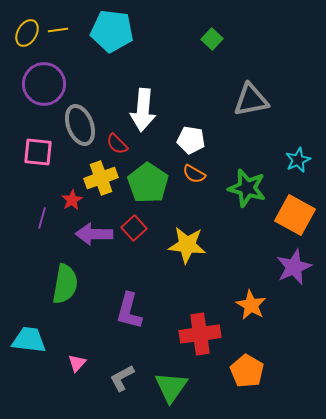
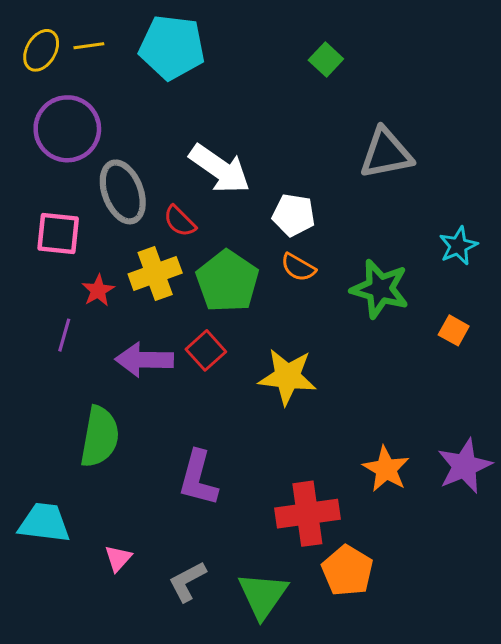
white arrow: (143, 110) -> (220, 169), turned -60
red star: (72, 200) -> (98, 290), moved
orange square: (295, 215) -> (454, 330), size x0.5
purple star: (294, 267) -> (464, 466), moved
orange pentagon: (247, 371) -> (347, 571), moved

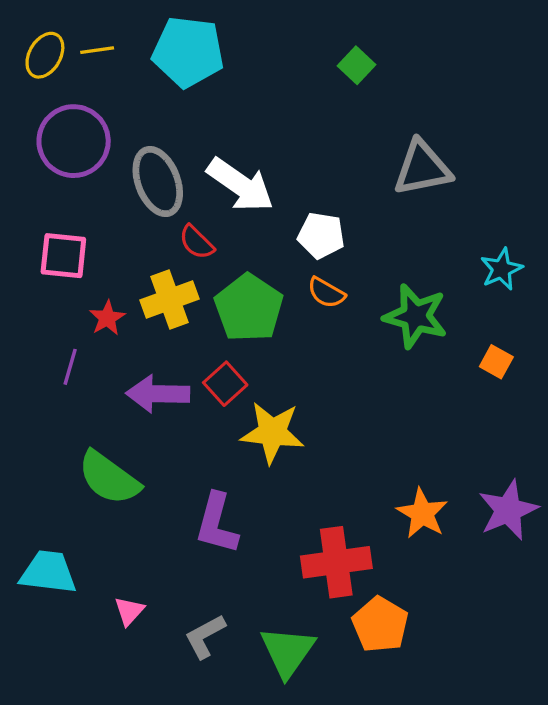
gray ellipse: (123, 192) -> (158, 182), moved
yellow star: (287, 377) -> (272, 433), moved
green semicircle: (100, 437) -> (109, 478), turned 116

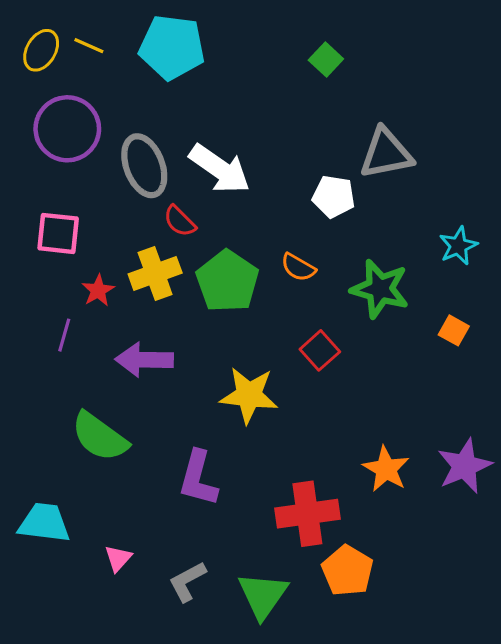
yellow line: (97, 50) -> (89, 46), turned 32
white pentagon: (321, 235) -> (334, 197), moved
red square: (225, 384) -> (320, 350), moved

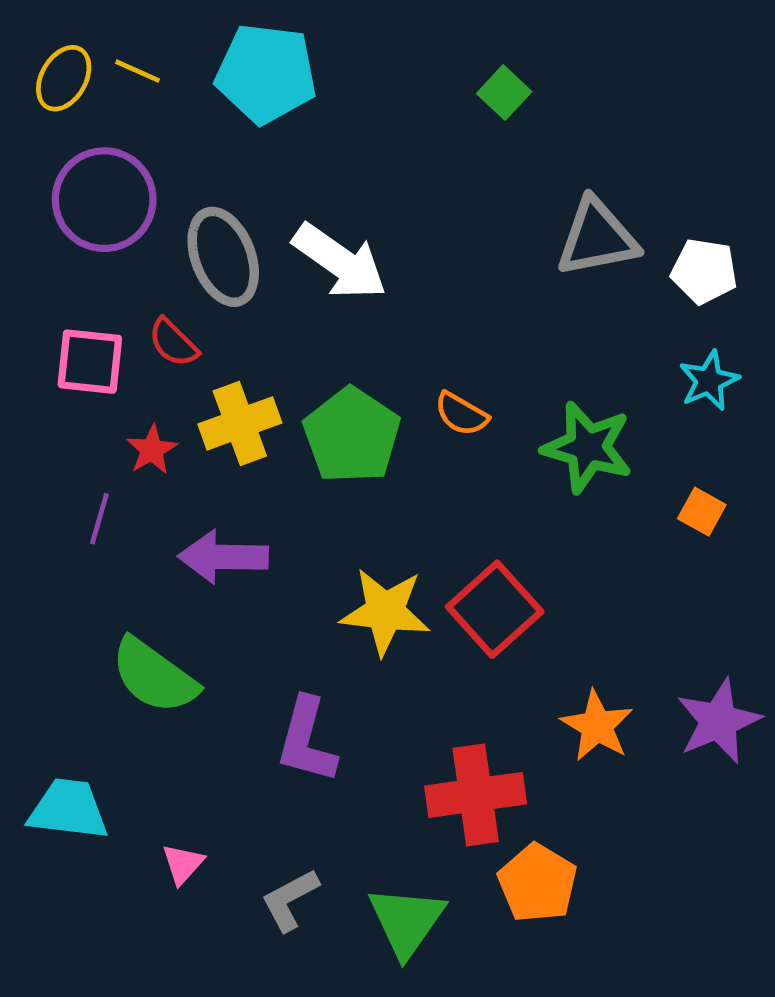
white pentagon: (334, 197) -> (704, 271), moved
red semicircle: (180, 221) -> (173, 343), moved
red square: (320, 350) -> (495, 609), moved, size x1.5

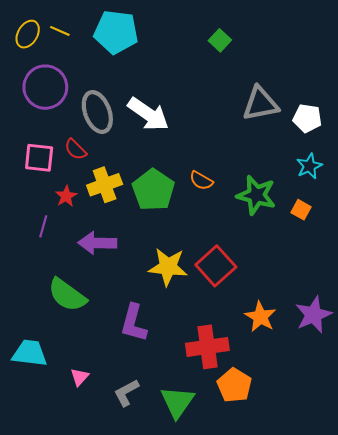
orange square: (702, 512) -> (301, 210), moved

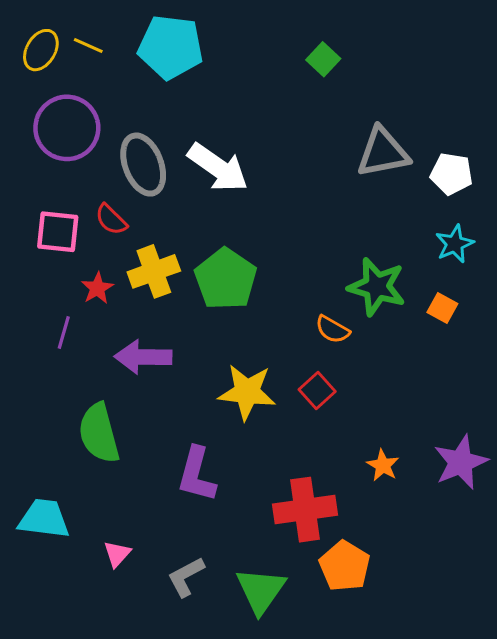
orange semicircle: (201, 181) -> (332, 329), moved
red square: (216, 266) -> (317, 390), size x0.6
green semicircle: (67, 295) -> (99, 433), turned 39
orange star: (260, 317) -> (383, 465), size x0.7

